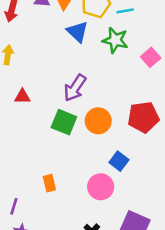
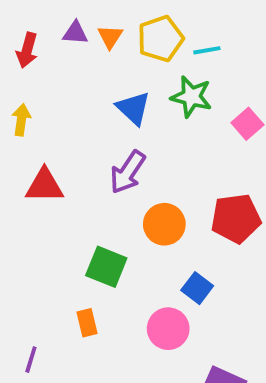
blue triangle: (77, 32) -> (133, 108), moved
red triangle: (22, 96) -> (44, 186), size x1.5
green square: (64, 122) -> (106, 267), moved

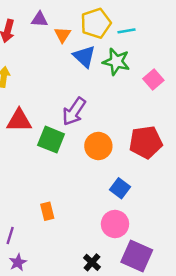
orange triangle: (110, 37) -> (63, 35), moved
blue triangle: (133, 108) -> (84, 56), moved
green square: (106, 267) -> (51, 140), moved
pink circle: (168, 329) -> (115, 224), moved

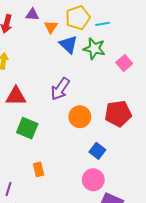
green square: (51, 140) -> (27, 128), moved

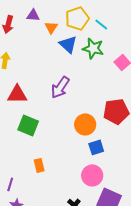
cyan line: (103, 24) -> (101, 24), turned 48
orange circle: (80, 117) -> (85, 124), moved
blue square: (97, 151) -> (96, 147), turned 35

